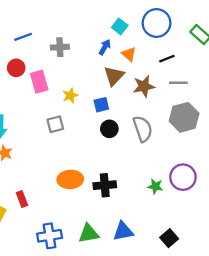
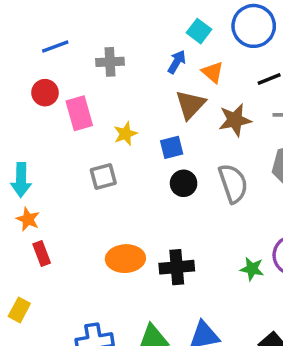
red rectangle: (22, 199) -> (42, 253), moved

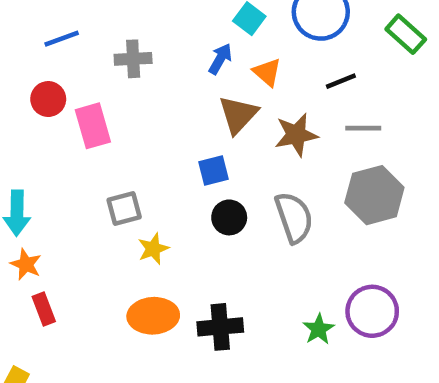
yellow star: (125, 134) -> (153, 249), moved
green star: (252, 269) -> (319, 329), turned 30

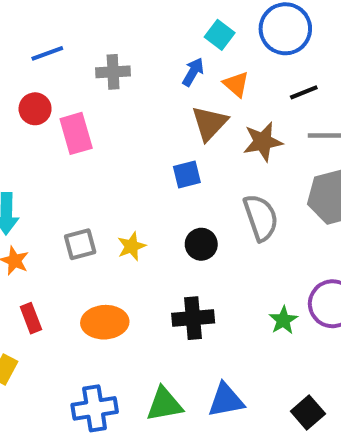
gray square: (124, 209) -> (80, 244), moved
black circle: (229, 217) -> (201, 244), moved
red rectangle: (44, 309) -> (31, 318), moved
orange ellipse: (153, 316) -> (105, 322), moved

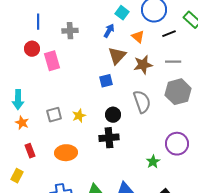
blue line: (47, 53) -> (38, 22), turned -70
orange triangle: (236, 84) -> (138, 37), moved
black line: (304, 92) -> (169, 34), moved
black cross: (193, 318) -> (109, 138), moved
green star: (283, 320) -> (153, 162), moved

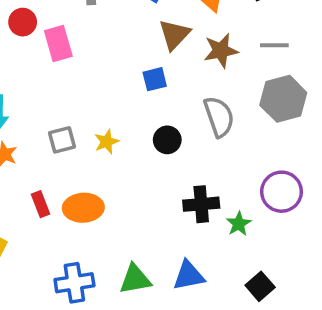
black cross: (109, 138) -> (201, 204), moved
red rectangle: (30, 151) -> (40, 204), moved

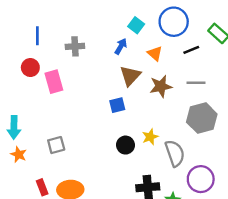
gray semicircle: (219, 117) -> (175, 153), moved
yellow star: (107, 142) -> (150, 137), moved

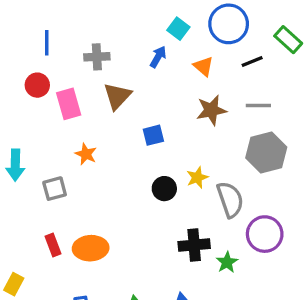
brown triangle: (130, 76) -> (117, 96), moved
gray square: (56, 145) -> (55, 189), moved
orange star: (19, 154) -> (86, 154), moved

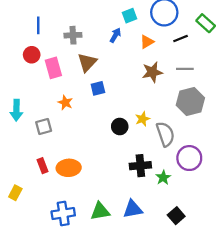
cyan square: (178, 29) -> (129, 16), turned 32
orange triangle: (204, 66) -> (147, 42), turned 48
blue square: (153, 135) -> (98, 88), moved

